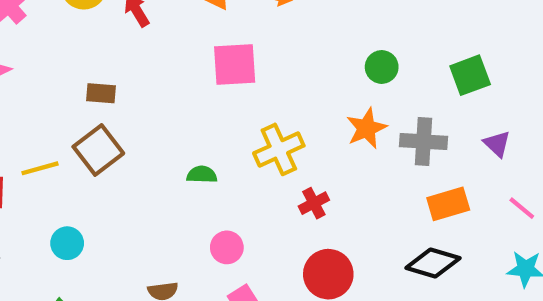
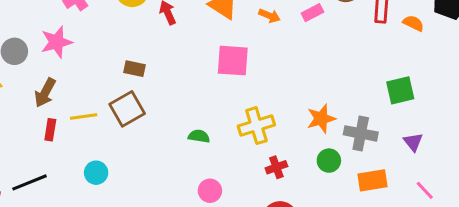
green circle: (382, 67) -> (329, 161), moved

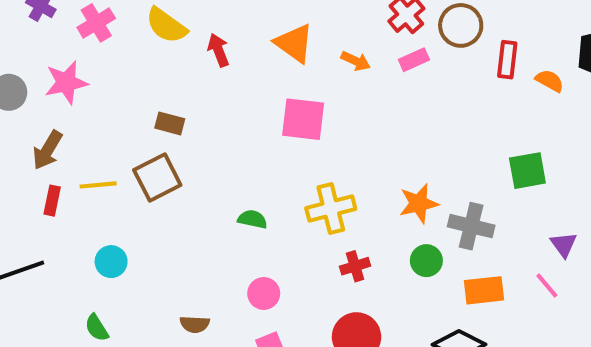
purple triangle: (413, 142) -> (564, 245), moved
pink line: (425, 190) -> (547, 286), moved

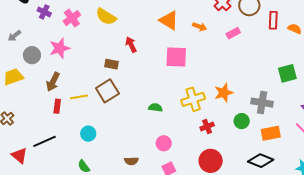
red arrow: (218, 50) -> (131, 45), moved
pink rectangle: (414, 60) -> (233, 33), moved
orange star: (419, 203) -> (224, 93), moved

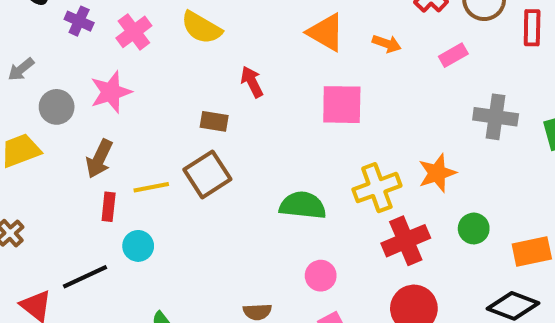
gray cross: (262, 103) -> (496, 117), moved
green semicircle: (155, 108) -> (303, 205), size x1.6
red cross: (207, 126) -> (406, 241), size x1.6
cyan circle: (88, 134) -> (138, 246), moved

